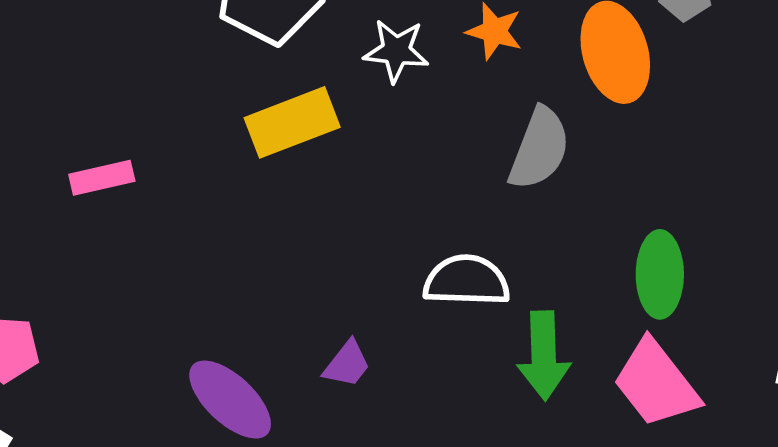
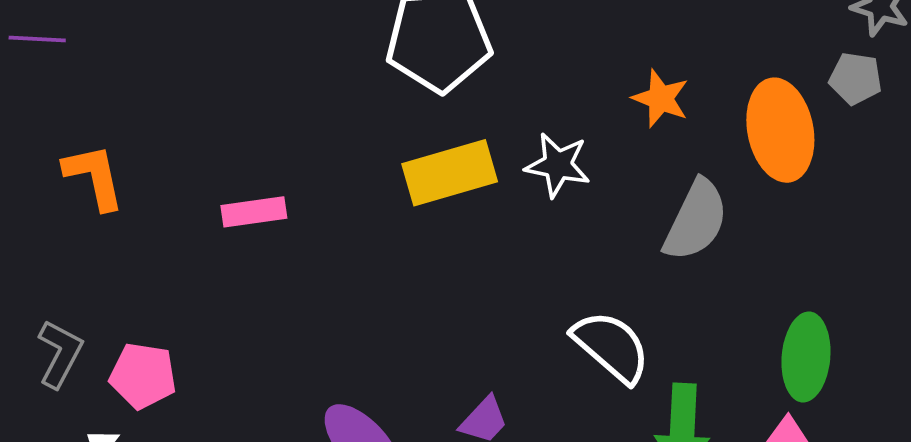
white star: (396, 51) -> (558, 165), moved
white semicircle: (467, 281) -> (611, 347), turned 34

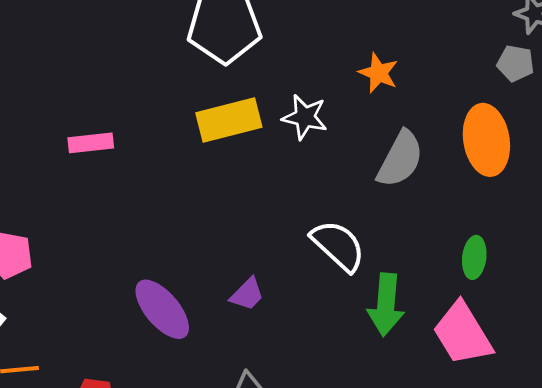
orange ellipse: (780, 130) -> (486, 140), moved
green ellipse: (806, 357) -> (474, 257), size x0.7

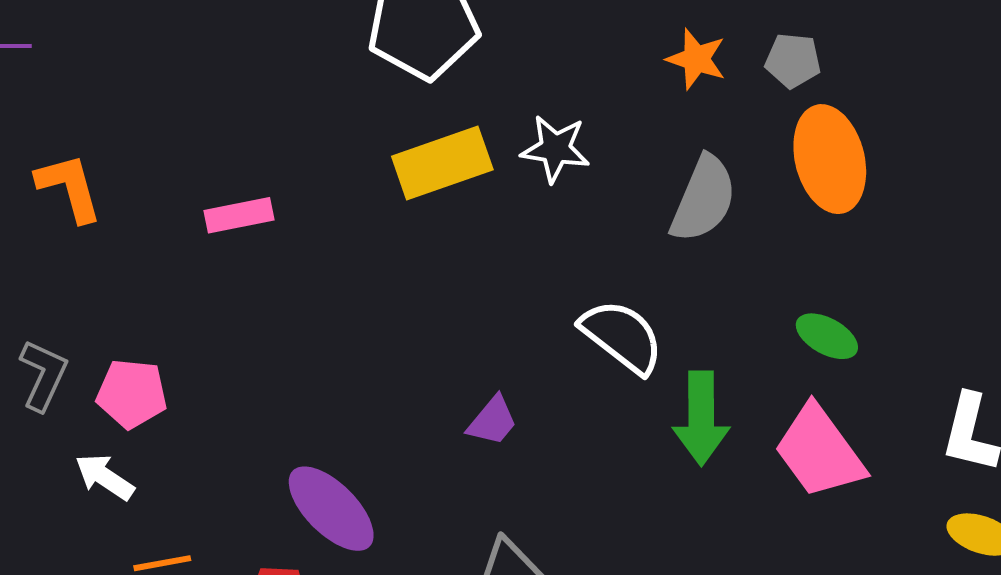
gray pentagon: (515, 63) -> (793, 61), moved
orange star: (378, 73) -> (696, 59), moved
green ellipse: (474, 257) -> (827, 336), turned -63
purple ellipse: (162, 309) -> (331, 509), moved

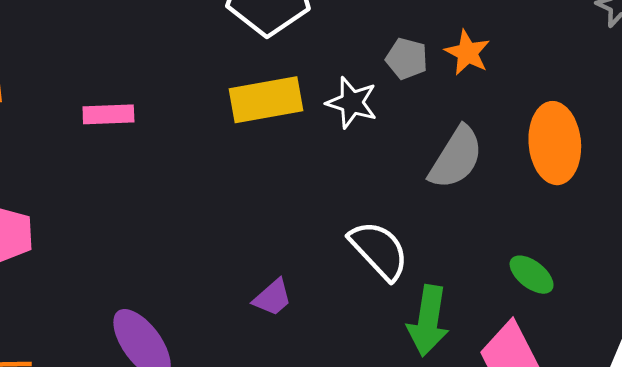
gray pentagon: (793, 61) -> (407, 59), moved

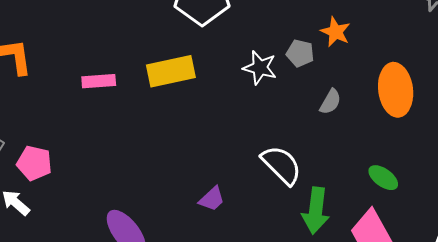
gray pentagon: (407, 59) -> (300, 53), moved
yellow rectangle: (266, 100) -> (171, 71), moved
gray semicircle: (456, 158) -> (330, 102), size x0.6

